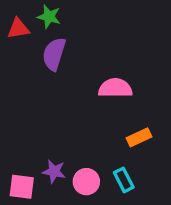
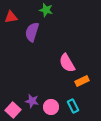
green star: (49, 17) -> (46, 10), moved
pink semicircle: (115, 88) -> (67, 63), moved, turned -120
pink square: (22, 187) -> (13, 110), turned 35

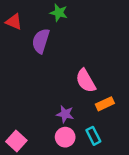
red triangle: (11, 17) -> (14, 22), turned 32
purple star: (32, 101) -> (65, 114), moved

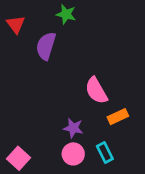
red triangle: (14, 22) -> (16, 24), turned 30

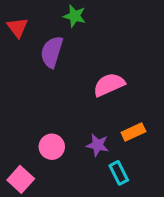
pink semicircle: (96, 91) -> (109, 85), moved, turned 96
purple star: (73, 128) -> (98, 145), moved
pink circle: (73, 154) -> (52, 147), moved

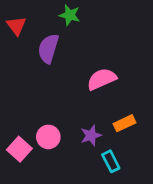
purple star: (98, 145) -> (91, 135), turned -30
pink square: (21, 179) -> (19, 149), moved

